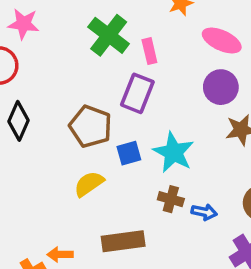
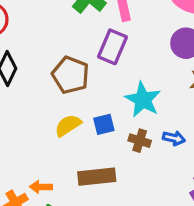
blue square: (129, 153) -> (104, 124), moved
blue arrow: (204, 212) -> (174, 138), moved

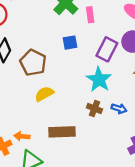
purple rectangle: (112, 47) -> (107, 49), moved
brown pentagon: (71, 75) -> (33, 63), moved
blue square: (104, 124) -> (70, 43), moved

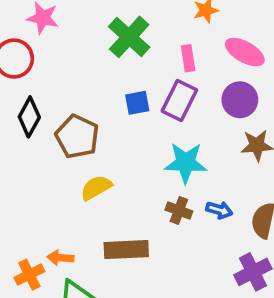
pink rectangle: (90, 15) -> (188, 58), moved
purple rectangle: (107, 49) -> (179, 100), moved
cyan star: (99, 79) -> (186, 163), turned -30

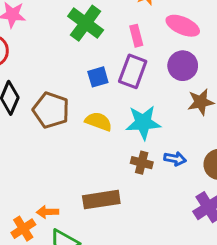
yellow semicircle: (96, 188) -> (98, 122), moved, turned 56

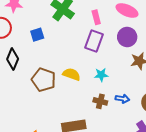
blue square: (98, 77) -> (37, 35), moved
brown pentagon: (51, 110) -> (44, 80), moved
cyan star: (143, 122) -> (101, 75), size x0.6

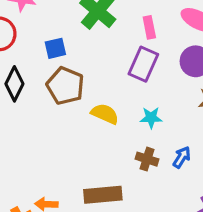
brown pentagon: (44, 80) -> (65, 86), moved
blue arrow: (122, 99) -> (182, 157), turned -72

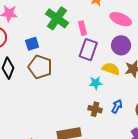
pink rectangle: (149, 27) -> (82, 28), moved
yellow semicircle: (105, 114) -> (111, 69), moved

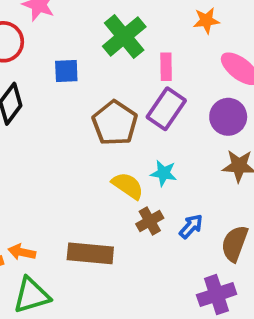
brown pentagon: (40, 67) -> (115, 123), moved
yellow semicircle: (111, 69) -> (128, 186), moved
brown cross: (95, 109) -> (150, 221), turned 32

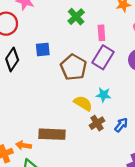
green cross: (124, 37) -> (76, 17), size x0.7
blue square: (66, 71) -> (43, 50), moved
brown rectangle: (90, 253) -> (52, 134), moved

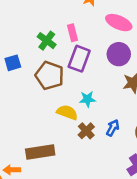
green cross: (76, 17) -> (47, 41), moved

